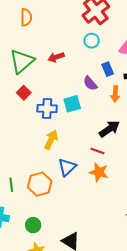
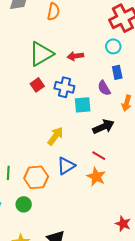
blue rectangle: (108, 69) -> (117, 72), moved
blue cross: (47, 108) -> (64, 87), moved
black arrow: (109, 129) -> (103, 127), moved
green circle: (33, 225) -> (24, 204), moved

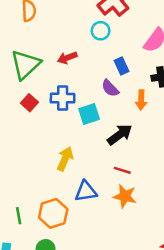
cyan circle: (113, 46) -> (101, 31), moved
blue triangle: (66, 166) -> (86, 191), turned 36

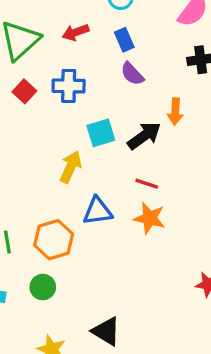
blue rectangle: (122, 66) -> (124, 40), moved
orange arrow: (141, 100) -> (175, 112), moved
cyan square: (89, 114) -> (101, 133), moved

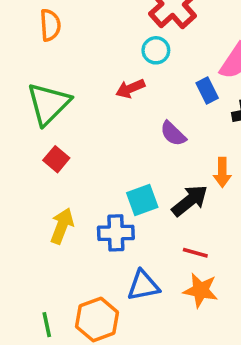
red arrow: (76, 32) -> (130, 89), moved
blue rectangle: (124, 40) -> (207, 91), moved
blue cross: (69, 86) -> (116, 233), moved
yellow arrow: (71, 167) -> (62, 226), moved

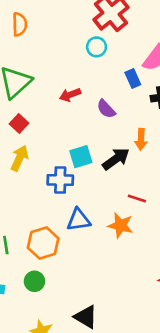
red arrow: (130, 89) -> (70, 95), moved
yellow arrow: (62, 226) -> (19, 158), moved
red line: (195, 253) -> (137, 199), moved

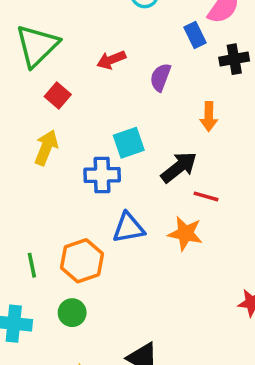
purple semicircle: (106, 109) -> (160, 77), turned 66
red square: (19, 123) -> (58, 95), moved
black arrow: (116, 159) -> (179, 167), moved

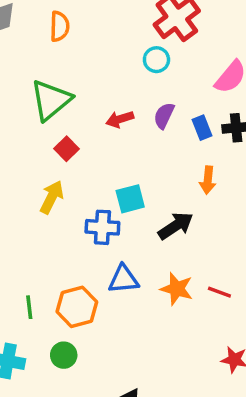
blue rectangle: (195, 35) -> (202, 128), moved
purple semicircle: (160, 77) -> (164, 116), moved
red line: (206, 196) -> (219, 292), moved

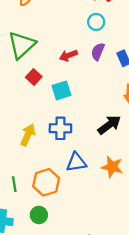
cyan circle: (156, 60) -> (96, 22), moved
yellow arrow: (52, 197) -> (28, 135), moved
cyan square: (130, 199) -> (61, 90), moved

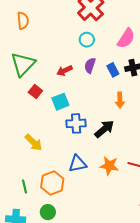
blue cross: (60, 128) -> (76, 123), moved
yellow arrow: (28, 135) -> (34, 142), turned 114

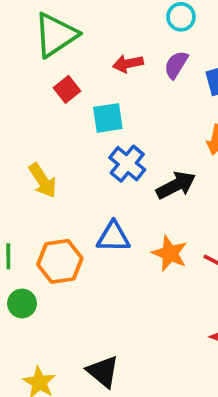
blue cross: (76, 123) -> (127, 164), turned 30
green circle: (48, 212) -> (22, 303), moved

